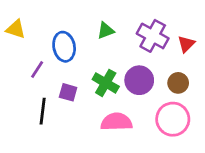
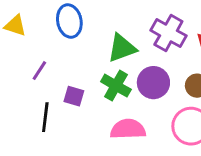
green triangle: (106, 31) -> (122, 48), moved, size x1.5
blue ellipse: (64, 47) -> (69, 21), moved

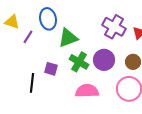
green triangle: (122, 48) -> (68, 38), moved
purple line: (39, 71) -> (28, 37), moved

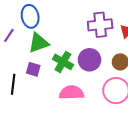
purple cross: (114, 27) -> (100, 25), turned -35
green triangle: (68, 38) -> (39, 43), moved

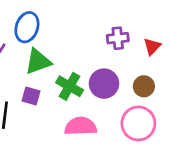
blue ellipse: (30, 16) -> (27, 27), turned 30
purple cross: (100, 25) -> (118, 38), size x0.7

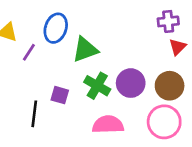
purple cross: (118, 38) -> (168, 21), moved
green triangle: (38, 62) -> (85, 50), moved
brown circle: (144, 86) -> (170, 86), size x1.4

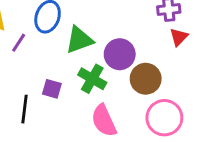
purple circle: (131, 83) -> (120, 54), moved
brown circle: (170, 86) -> (146, 79), moved
pink semicircle: (108, 125) -> (104, 121), turned -112

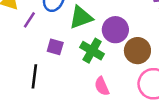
purple square: (52, 89) -> (55, 47), moved
pink semicircle: (104, 121) -> (102, 86), size x0.7

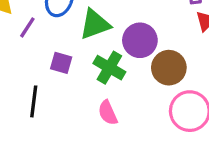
pink semicircle: (102, 86) -> (108, 113), moved

